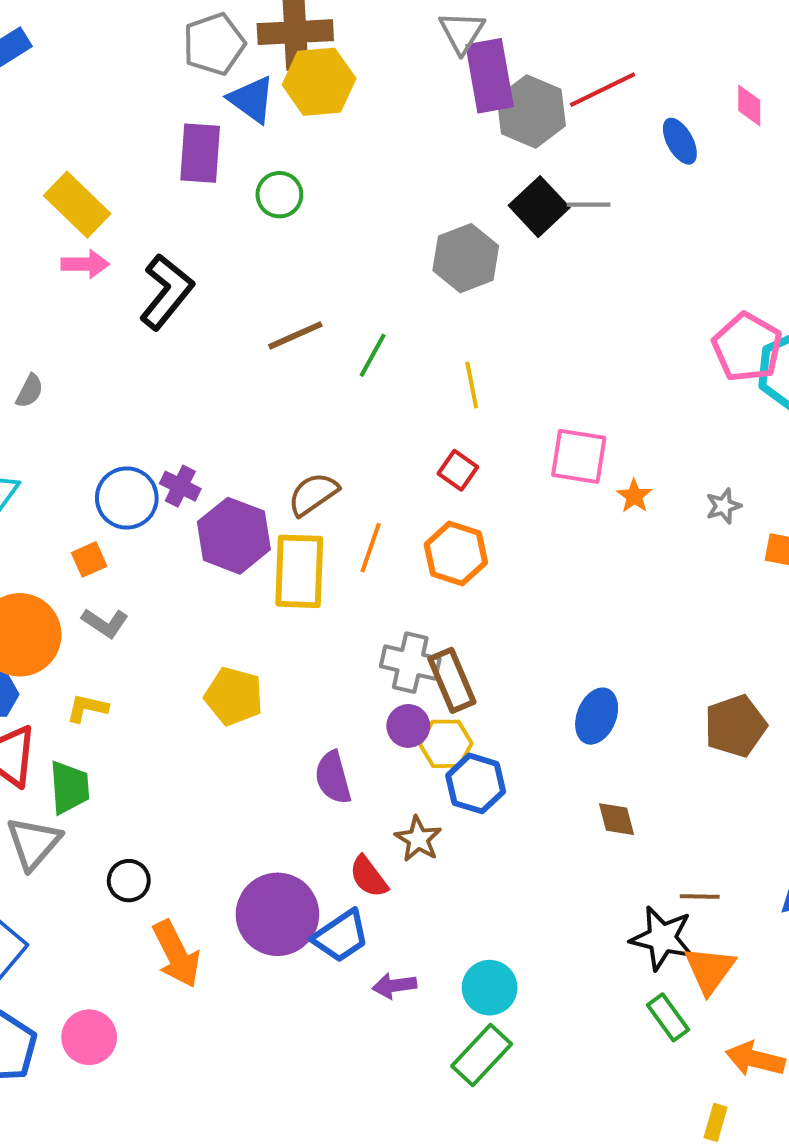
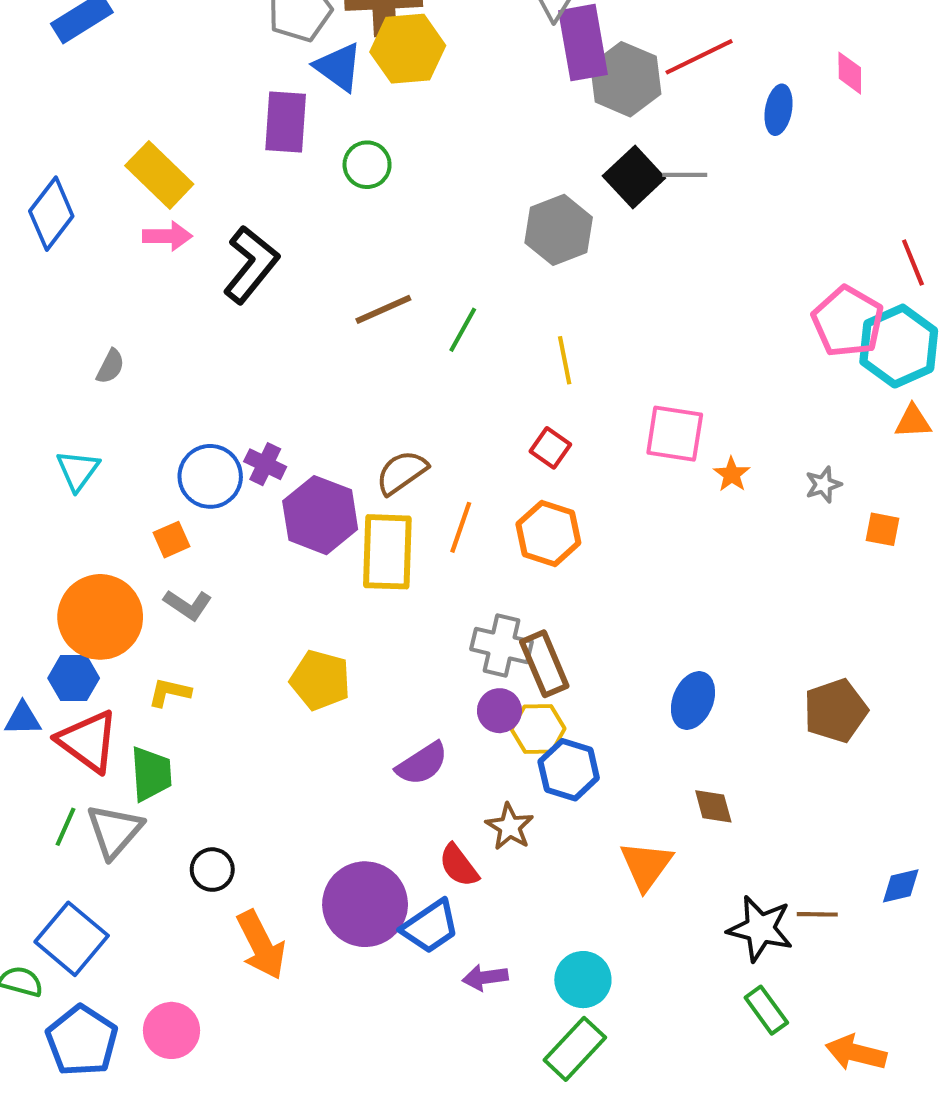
blue ellipse: (680, 141) -> (779, 110), turned 39
purple semicircle: (333, 778) -> (422, 764), turned -108
brown line: (700, 896) -> (817, 914), moved
orange triangle: (710, 970) -> (646, 865), moved

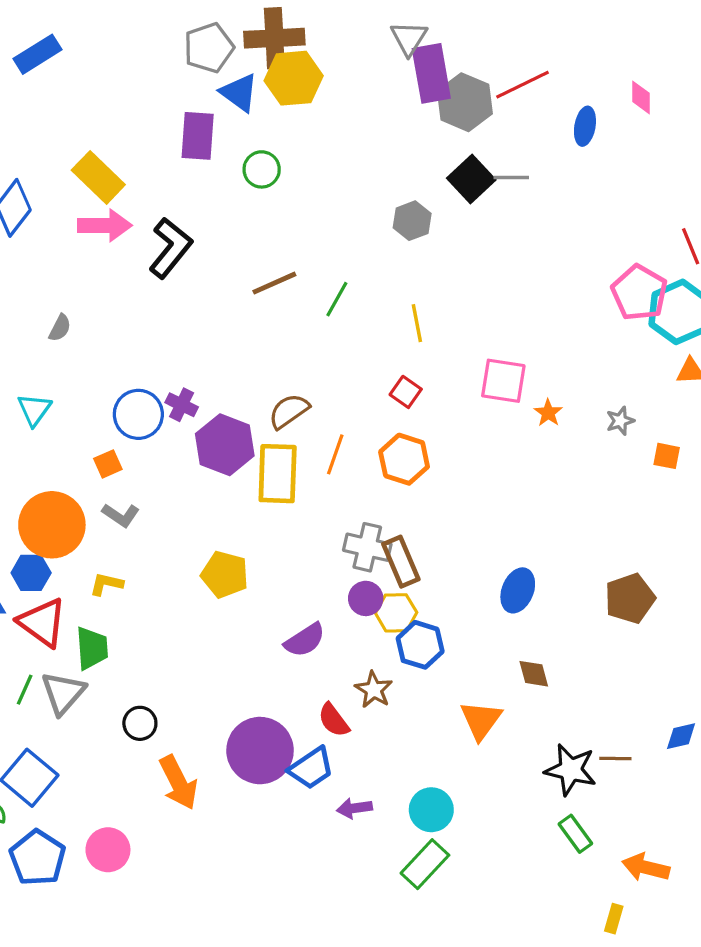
gray hexagon: (559, 230) -> (412, 221), size x0.7
pink arrow: (167, 236) -> (105, 225), size x1.4

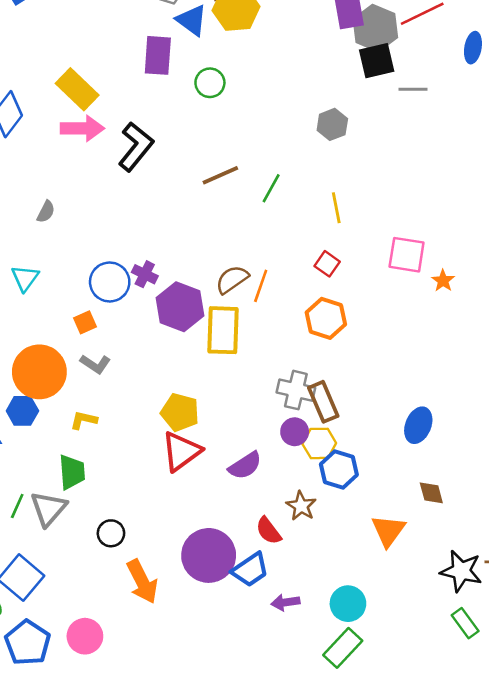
black square: (471, 179) -> (377, 61), moved, turned 30
orange line: (335, 454) -> (261, 286), moved
red triangle: (42, 622) -> (181, 451), moved, turned 48

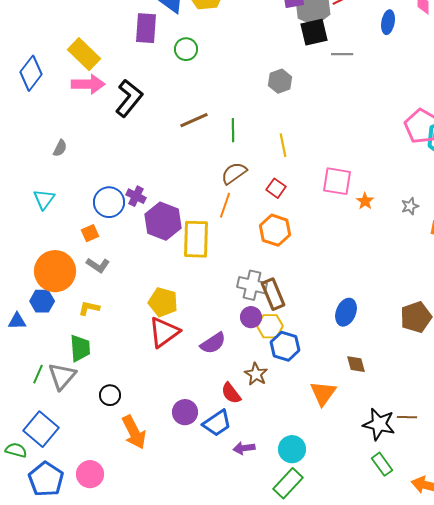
green line: (271, 188) -> (233, 130), turned -30
brown semicircle: (232, 279) -> (234, 173), moved
purple circle: (209, 555) -> (185, 412), size x0.6

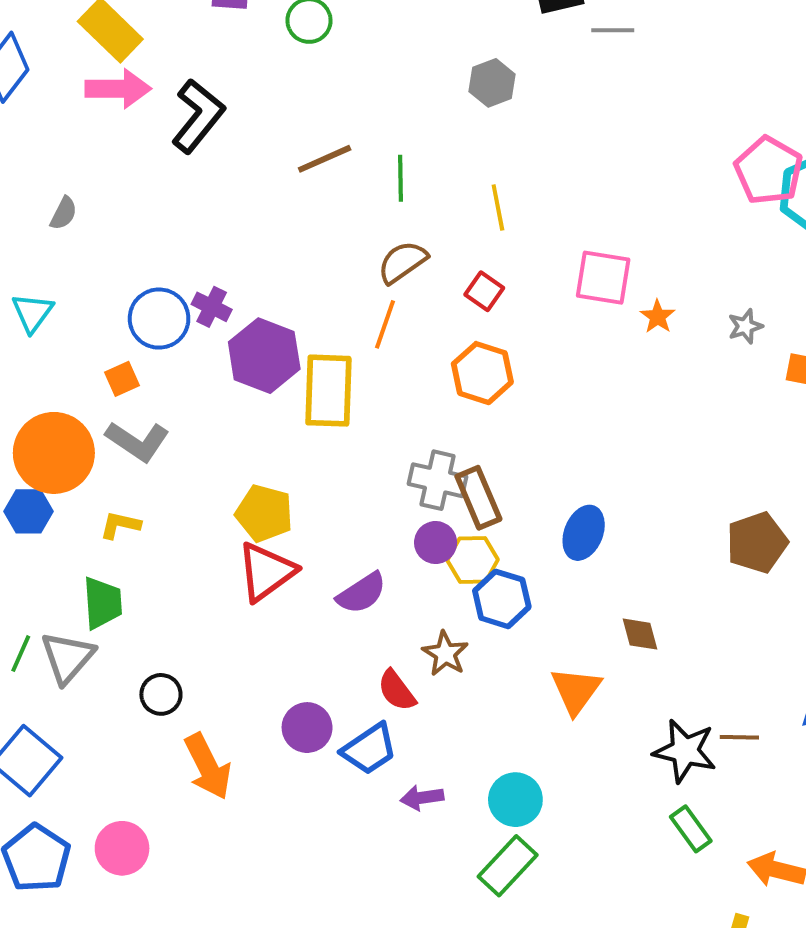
gray L-shape: (98, 265) -> (138, 441), size x1.4
blue ellipse: (346, 312) -> (584, 533), moved

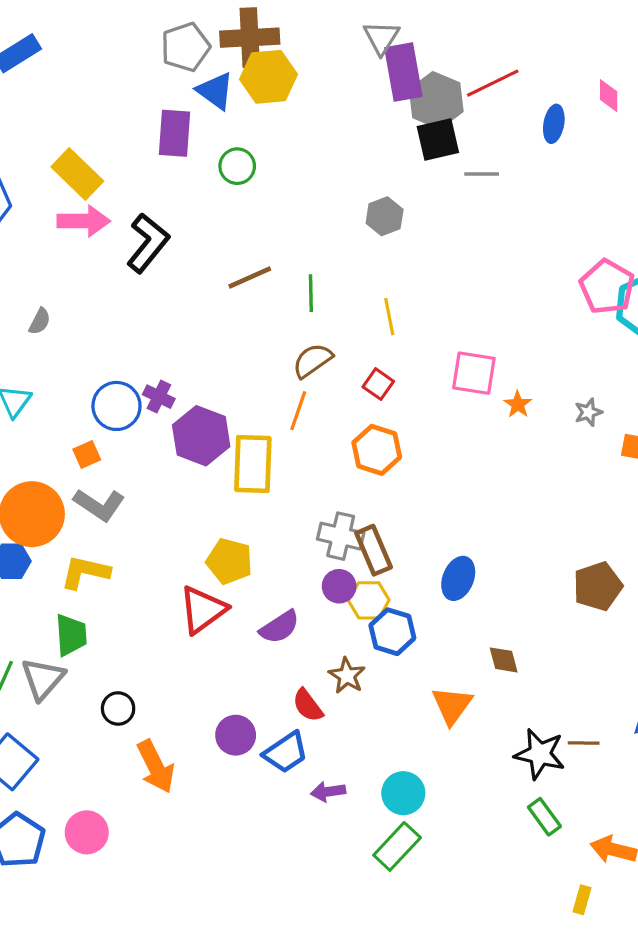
yellow pentagon: (264, 513) -> (229, 561), moved
yellow L-shape: (120, 525) -> (85, 572), size x1.5

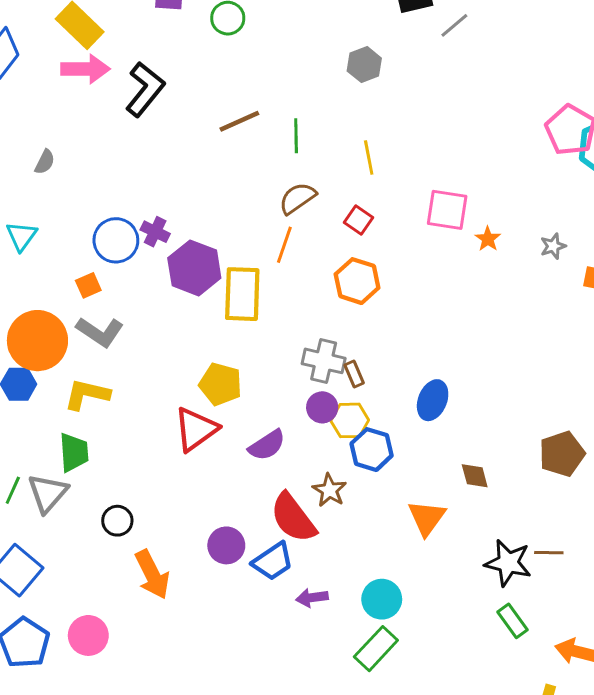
gray line: (482, 174) -> (454, 25), turned -40
brown rectangle: (374, 550) -> (354, 374), size x0.6
brown pentagon: (598, 586) -> (562, 454), moved
red semicircle: (308, 705) -> (293, 518), size x1.6

